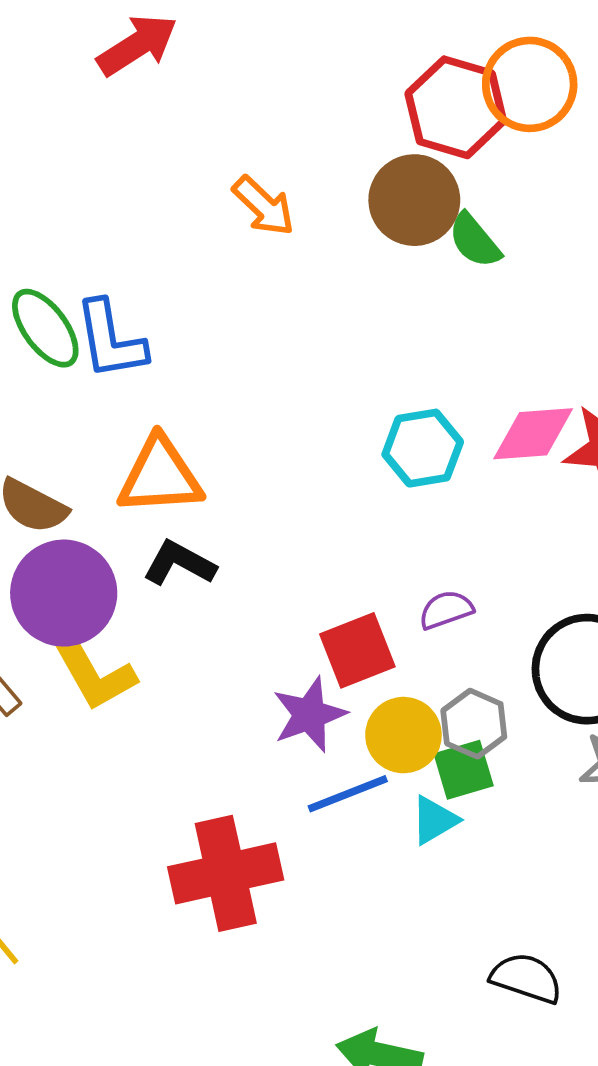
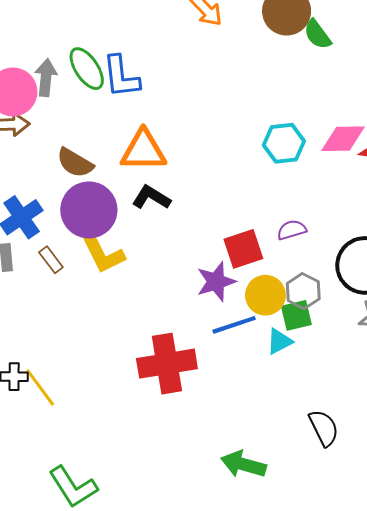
black semicircle: (526, 978) -> (324, 428), turned 42

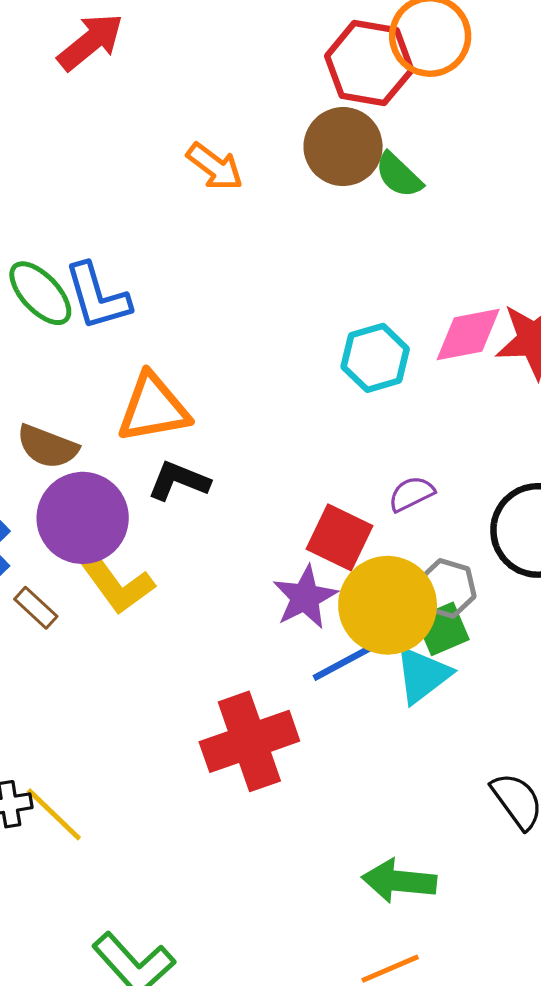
red square: (243, 249) -> (340, 537), turned -36
yellow circle: (265, 295) -> (388, 605), size x1.5
cyan triangle: (279, 341) -> (423, 675), size x1.4

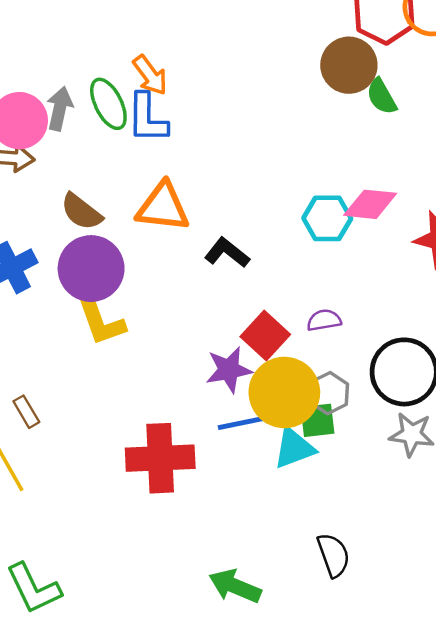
orange arrow: (215, 167) -> (150, 75), moved
pink diamond: (468, 334) -> (370, 204), moved
black L-shape: (179, 481) -> (227, 253), moved
brown rectangle: (36, 608) -> (26, 412), moved

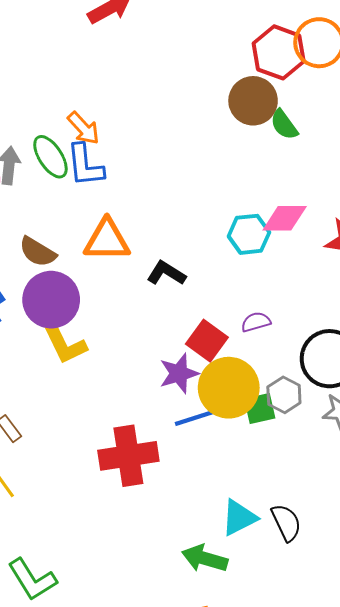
gray hexagon: (329, 393) -> (284, 395), moved
cyan triangle: (294, 448) -> (239, 518), moved

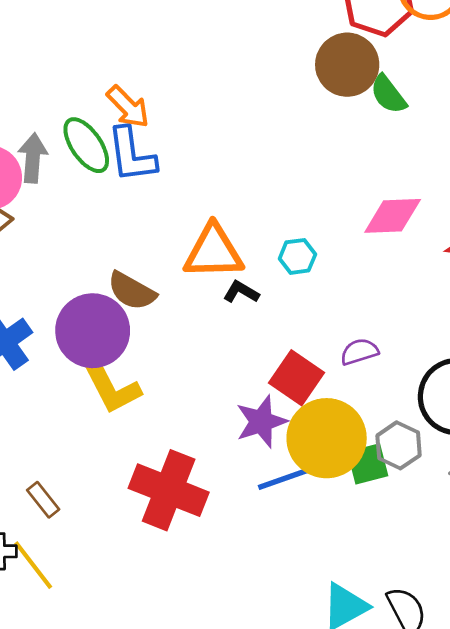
cyan hexagon: (249, 234) -> (297, 256), moved, size x0.7
orange triangle: (107, 240) -> (213, 252), moved
brown semicircle: (38, 252) -> (132, 291), moved
black L-shape: (166, 273) -> (241, 292), size x0.7
red cross: (128, 456) -> (169, 490), moved, turned 32

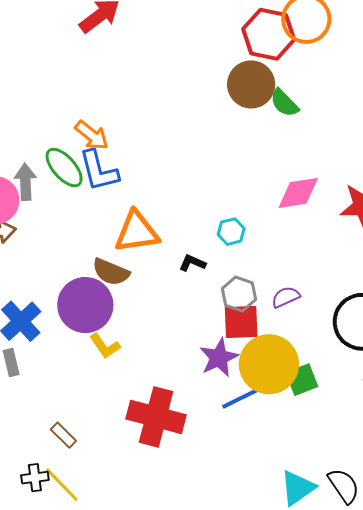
orange triangle: (213, 252) -> (137, 232), moved
red square: (296, 378) -> (241, 322), turned -30
yellow L-shape: (112, 388) -> (105, 346), size x0.7
gray hexagon: (399, 445) -> (239, 294), moved

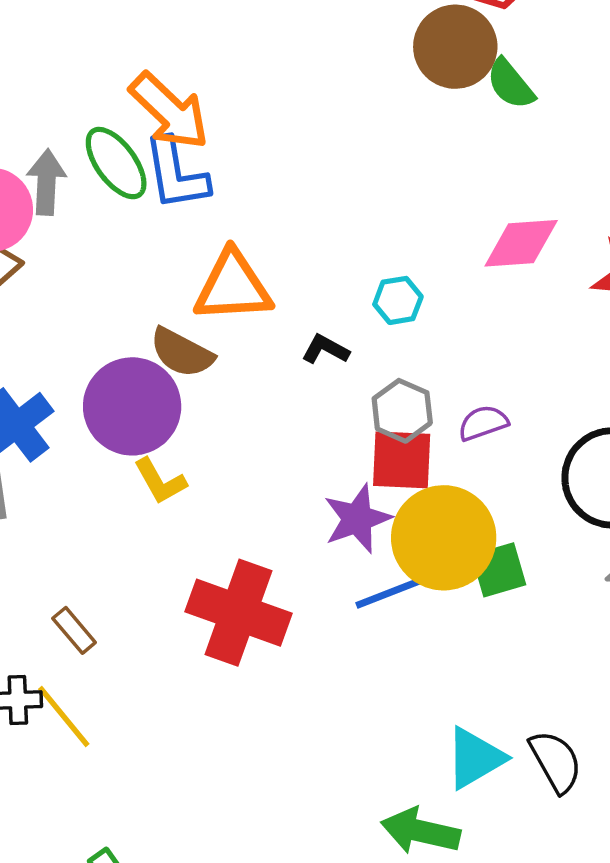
orange arrow: (92, 135) -> (169, 111), size x1.4

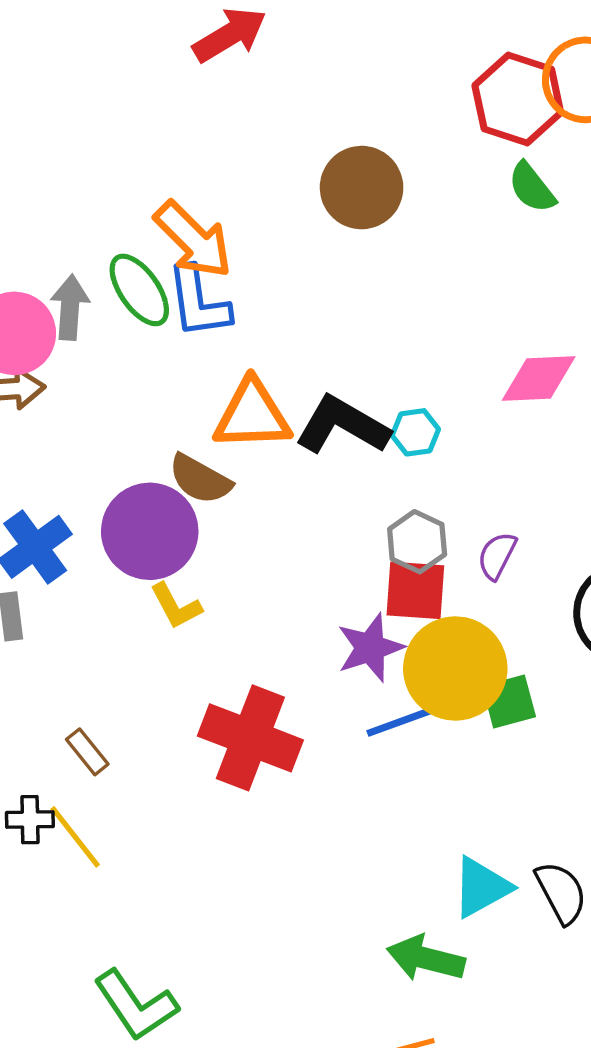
brown circle: (455, 47) -> (362, 188), moved
green semicircle: (510, 84) -> (532, 188), moved
black L-shape: (325, 349) -> (342, 425), moved, size x2.0
purple semicircle: (483, 423) -> (497, 556), turned -45

